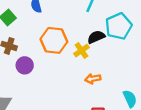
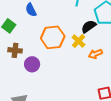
orange arrow: (93, 79) -> (95, 54), moved

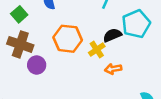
brown cross: (15, 50) -> (20, 44), size x1.5

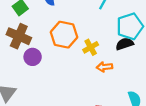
black semicircle: (112, 35) -> (125, 44), moved

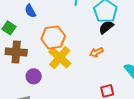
yellow cross: (91, 47) -> (60, 58), moved, size x1.6
purple circle: (33, 57) -> (34, 76), moved

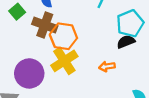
brown cross: (16, 52) -> (45, 25), moved
purple circle: (34, 76) -> (29, 73), size x1.6

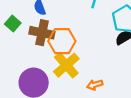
orange arrow: (107, 66) -> (95, 85), moved

